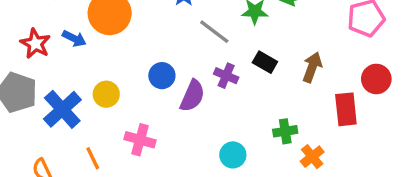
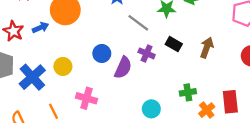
blue arrow: (74, 38) -> (41, 28), turned -49
red rectangle: (346, 109) -> (230, 102), moved

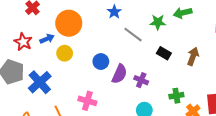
purple cross: (147, 53) -> (141, 80), moved
yellow circle: (63, 66) -> (65, 53), moved

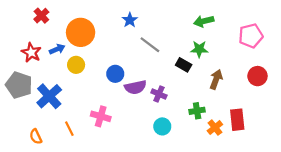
green star: (158, 22) -> (199, 49), moved
brown arrow: (193, 56) -> (216, 79), moved
purple semicircle: (119, 74) -> (135, 87), turned 54

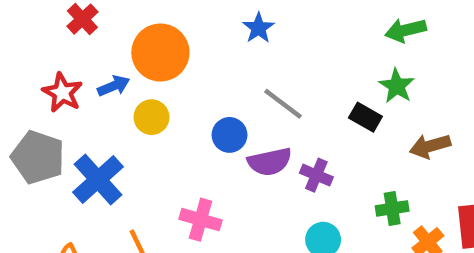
gray line: (150, 45) -> (283, 104), moved
green star: (199, 49) -> (397, 86), turned 30
brown arrow: (216, 79) -> (430, 146), turned -126

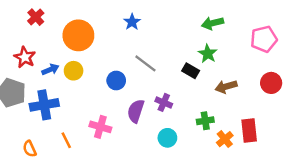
blue arrow: (114, 86) -> (50, 70), moved
purple semicircle: (270, 162) -> (136, 111), moved, turned 120
blue cross: (98, 180) -> (44, 105), turned 32

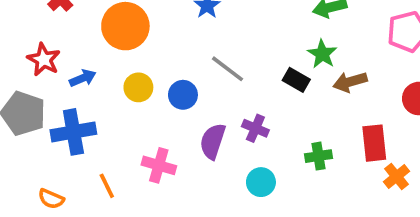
yellow circle: (74, 71) -> (138, 87), moved
brown arrow: (226, 87) -> (350, 82), moved
red rectangle: (249, 131) -> (374, 143), moved
orange cross: (225, 139) -> (397, 177), moved
orange semicircle: (30, 149) -> (51, 199), turned -42

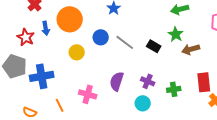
blue arrow: (83, 78) -> (46, 28), moved, turned 104
black rectangle: (296, 80) -> (154, 46), moved
blue circle: (183, 95) -> (101, 37), moved
purple cross: (255, 128) -> (148, 81), moved

